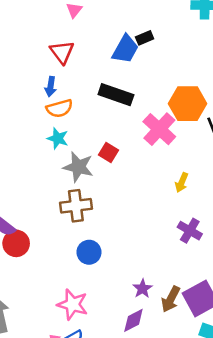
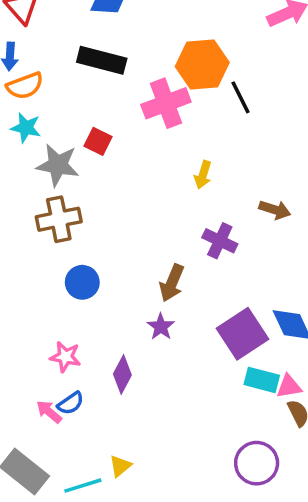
pink cross: (159, 129) -> (166, 103), turned 32
brown arrow: (171, 299) -> (172, 283), moved
pink star: (73, 304) -> (65, 357), size x0.7
purple diamond: (133, 320) -> (122, 375), moved, turned -30

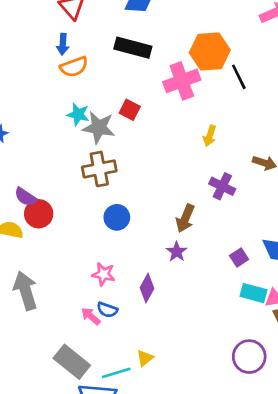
cyan star: (26, 128) -> (78, 114), moved
purple square: (242, 334) -> (239, 258), size x0.5
blue semicircle: (71, 403) -> (107, 310), turned 54

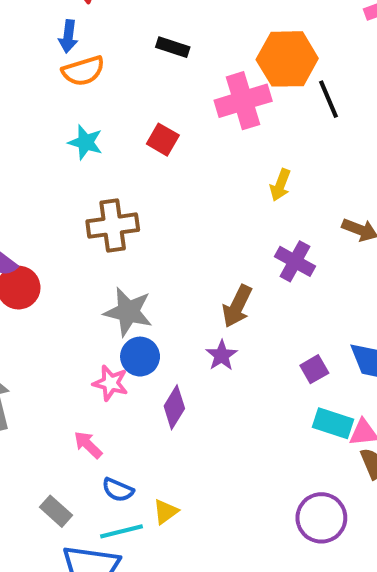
black rectangle: (133, 48) -> (173, 47), size x0.6
gray star: (99, 128) -> (128, 312), moved
blue circle: (117, 217) -> (140, 357), moved
blue semicircle: (107, 310) -> (118, 490), moved
gray rectangle: (72, 362) -> (56, 511), size x0.6

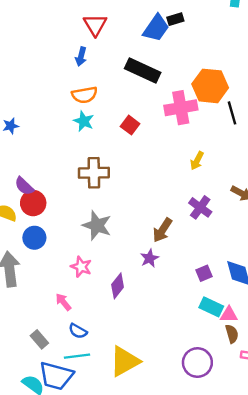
black rectangle: (173, 47) -> (143, 71), size x1.8
orange semicircle: (83, 71) -> (85, 95), moved
blue circle: (140, 357) -> (34, 238), moved
yellow triangle: (166, 512) -> (125, 361), moved, size x2.0

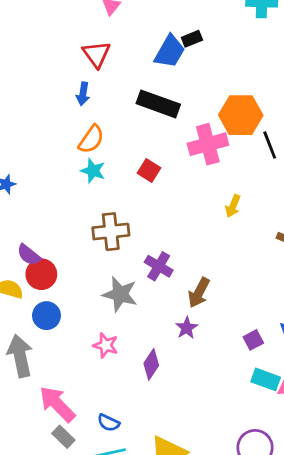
orange semicircle: (85, 95) -> (91, 139), turned -40
purple cross: (200, 207) -> (159, 266), moved
pink arrow: (63, 302) -> (57, 404), moved, size x1.8

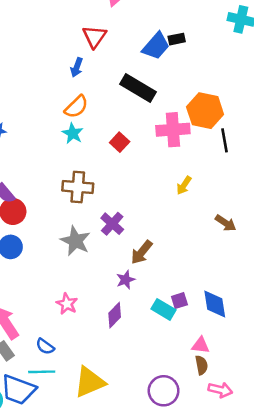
pink star: (106, 345) -> (67, 304), moved
purple diamond: (151, 364) -> (115, 315), moved
cyan rectangle: (266, 379) -> (163, 309), moved

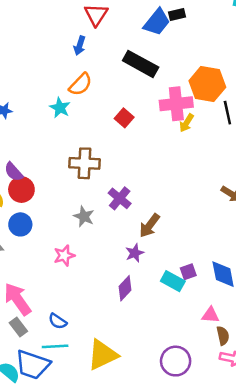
cyan star: (73, 133) -> (60, 108), moved
yellow arrow: (184, 185) -> (186, 123), moved
gray star: (75, 241) -> (84, 216), size x0.7
pink star: (67, 304) -> (64, 256), moved, turned 30
brown semicircle: (201, 365) -> (223, 336), moved

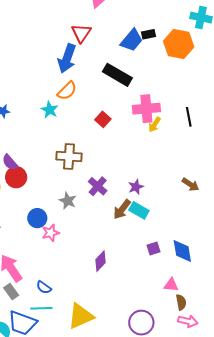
blue arrow: (80, 46) -> (67, 59), size x1.8
orange hexagon: (207, 84) -> (179, 44), moved
blue circle: (20, 224) -> (37, 218), moved
purple star: (135, 253) -> (136, 187), moved
cyan rectangle: (173, 281) -> (139, 210), moved

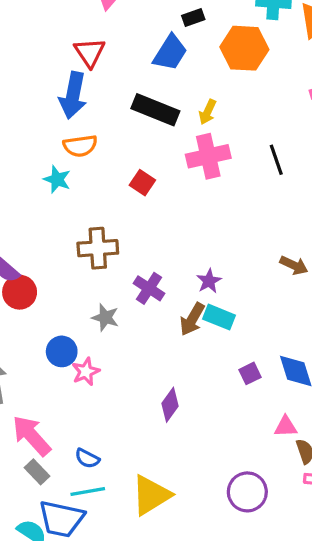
black rectangle: (149, 34) -> (193, 18), moved
orange semicircle: (67, 91) -> (80, 146), turned 45
yellow arrow: (155, 125) -> (208, 112), moved

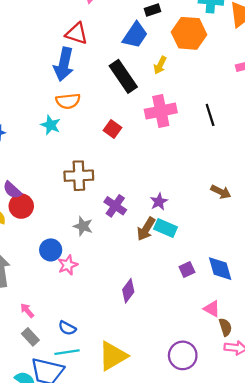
red triangle: (90, 52) -> (77, 33), turned -40
black rectangle: (155, 110) -> (123, 76), turned 32
yellow arrow: (208, 112) -> (160, 65), moved
pink triangle: (286, 426) -> (212, 309), turned 30
pink arrow: (32, 436) -> (27, 311), size x0.5

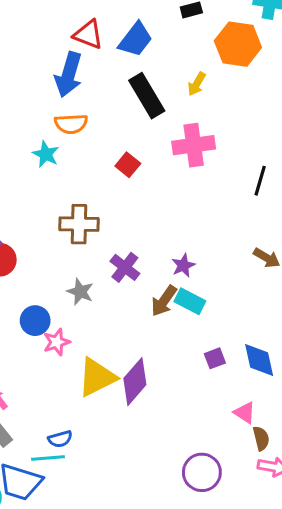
blue trapezoid: (135, 35) -> (135, 40), moved
black line: (210, 115) -> (260, 181), moved, turned 30
purple diamond: (128, 291) -> (135, 382), size x1.4
blue semicircle: (67, 328) -> (60, 439), moved, turned -48
yellow triangle: (113, 356) -> (97, 377), moved

